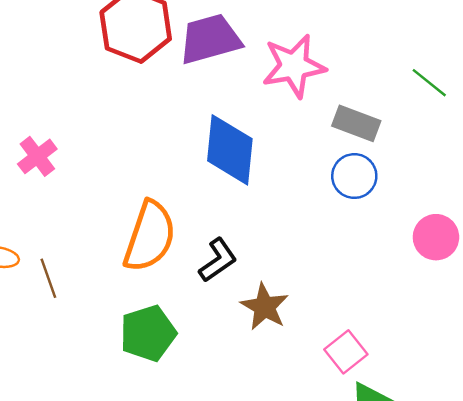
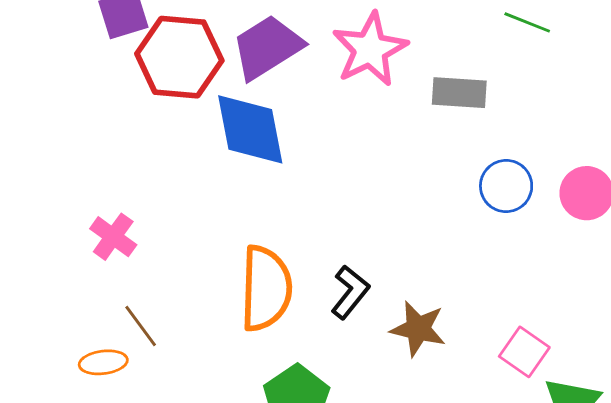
blue diamond: (230, 150) -> (250, 129), moved
blue circle: (354, 176) -> (506, 186), moved
brown line: (48, 278) -> (141, 326), moved

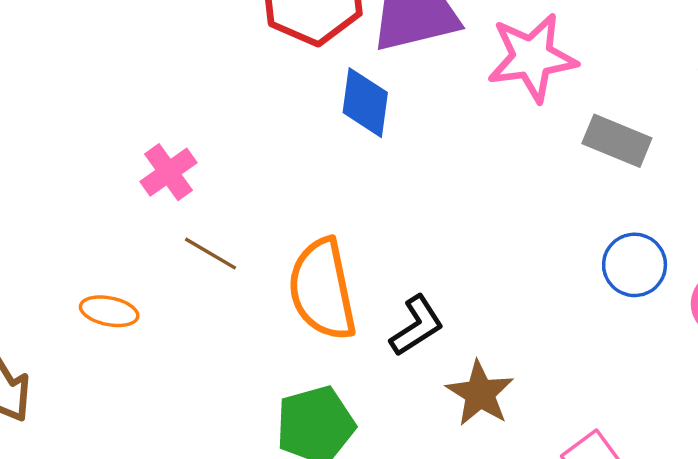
blue diamond: (250, 129) -> (365, 103), size x0.7
orange semicircle: (266, 288) -> (322, 289), turned 148
brown line: (141, 326) -> (210, 254), moved, turned -42

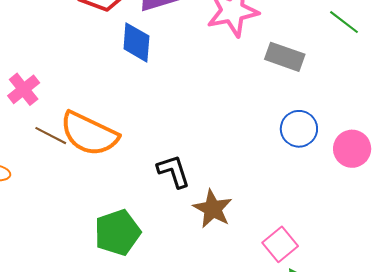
orange semicircle: (322, 289) -> (89, 134), moved, turned -50
black L-shape: (417, 326) -> (174, 171), turned -72

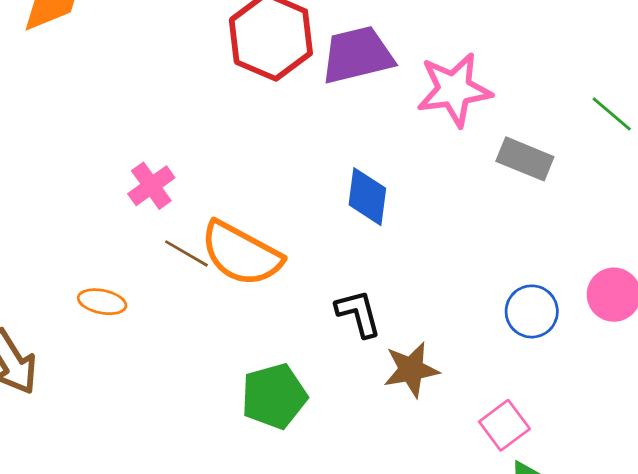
blue diamond: (136, 42) -> (367, 197), moved
blue circle: (299, 129) -> (532, 311), moved
brown star: (213, 209) -> (411, 370), turned 30

